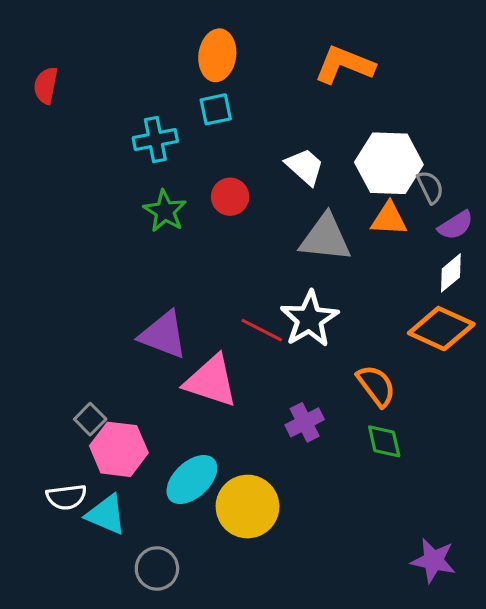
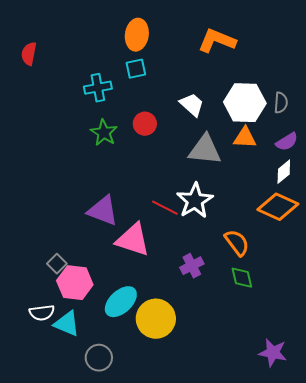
gray semicircle: (430, 187) -> (281, 103), moved, turned 30

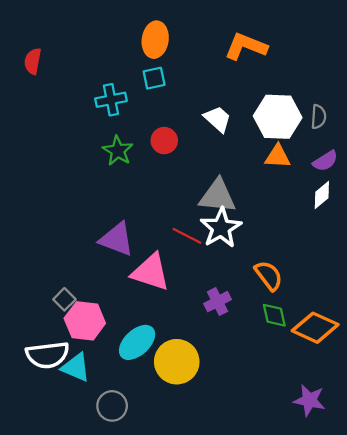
gray triangle: (205, 150) -> (218, 196), moved
orange diamond: (278, 207) -> (315, 328), moved
white semicircle: (42, 313) -> (47, 355), size x1.5

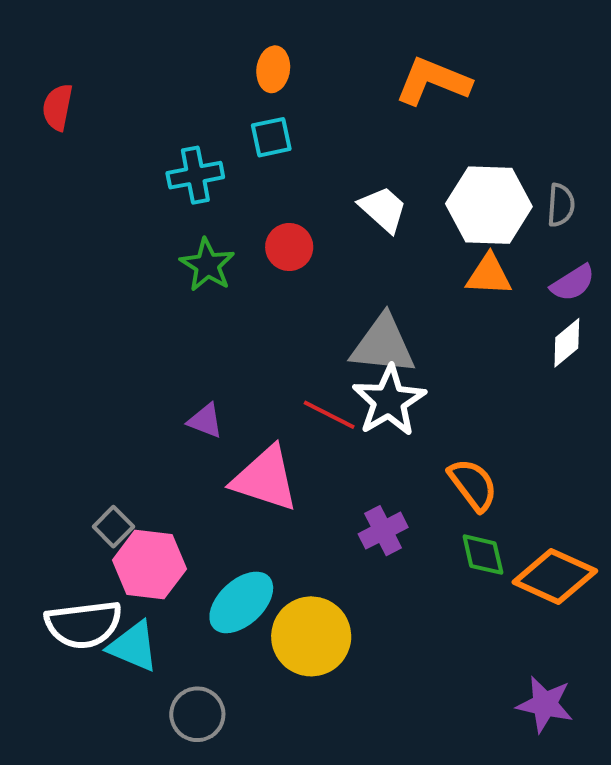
orange ellipse: (155, 40) -> (273, 69), size x0.7
purple triangle: (117, 239) -> (205, 421), size x0.6

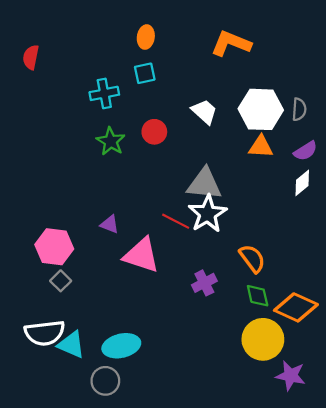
pink hexagon: (149, 565) -> (54, 247), moved
cyan ellipse: (241, 602) -> (121, 346), moved, turned 30
yellow circle: (311, 636) -> (263, 339), moved

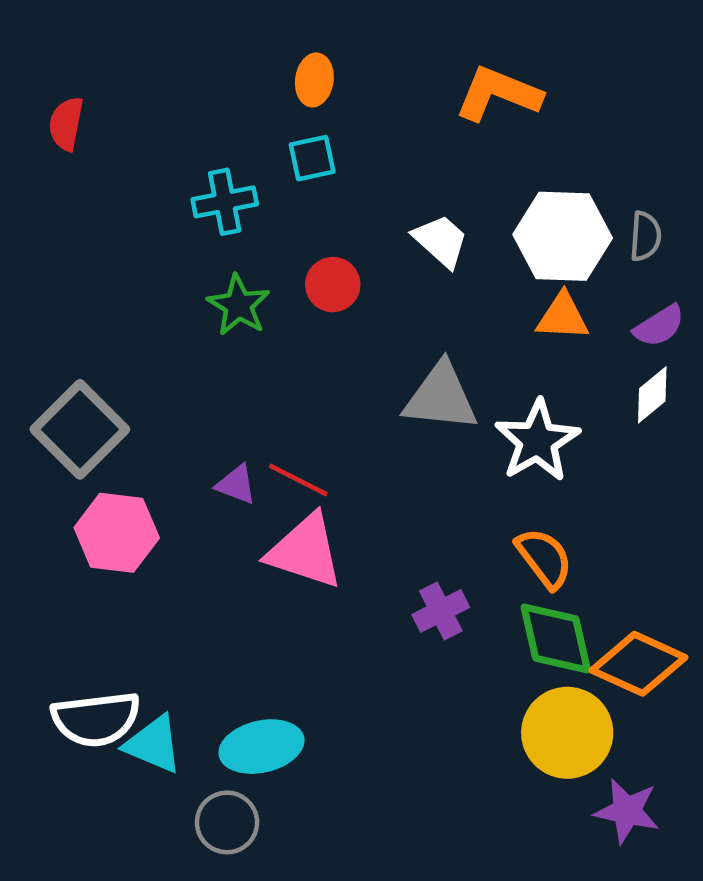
white star: (208, 214) -> (537, 441), moved
red line: (176, 221) -> (298, 480), moved
gray square: (61, 281) -> (80, 429), moved, size x2.0
green diamond: (258, 296) -> (556, 639), size x1.5

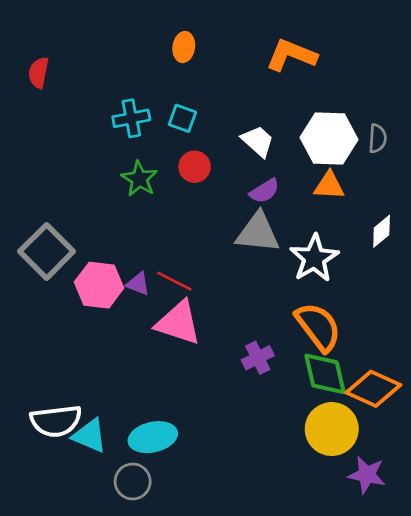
cyan square: (312, 158) -> (182, 118), moved, turned 32
purple semicircle: (659, 326) -> (264, 191), moved
pink hexagon: (117, 533) -> (99, 285), moved
orange semicircle: (544, 558) -> (318, 327), size x1.4

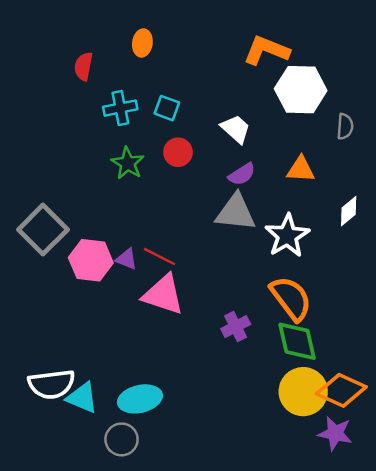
orange ellipse: (184, 47) -> (142, 43), moved
red semicircle: (38, 73) -> (83, 66), moved
white hexagon: (329, 138) -> (301, 90), moved
orange diamond: (373, 389) -> (341, 390), moved

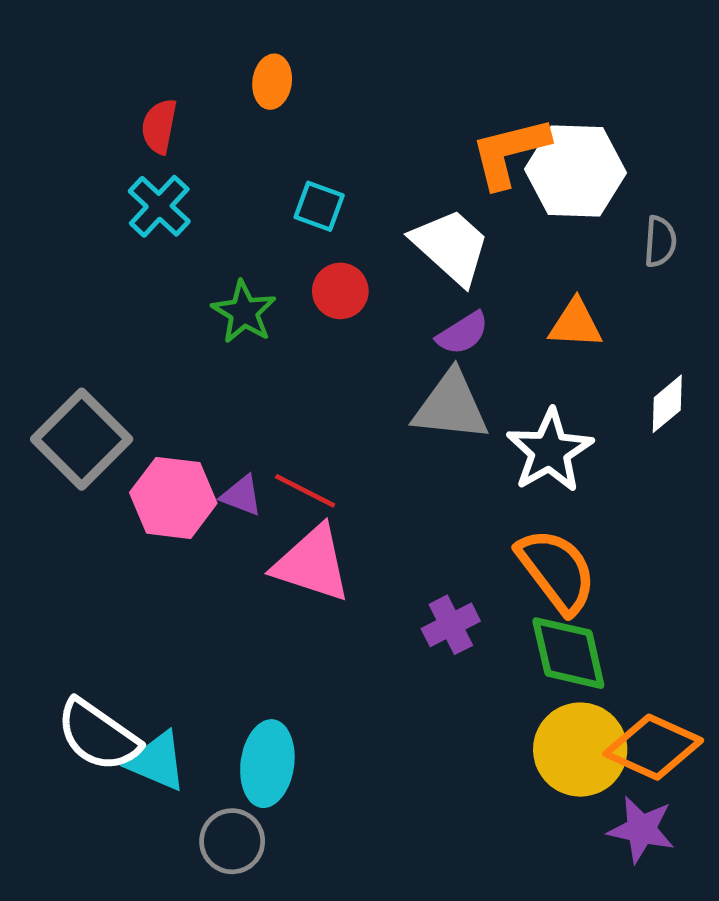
orange L-shape: (266, 50) -> (510, 152), moved, turned -36
cyan cross: (120, 108) -> (159, 206), moved, turned -36
white trapezoid: (236, 129) -> (451, 246), size x1.4
white semicircle: (52, 384) -> (98, 735), turned 42
cyan ellipse: (140, 399) -> (267, 764), turned -69

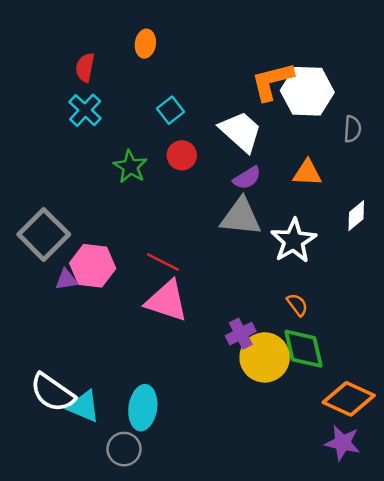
cyan square: (319, 206) -> (170, 110), turned 32
purple triangle: (242, 496) -> (66, 280), moved, turned -30
orange semicircle: (557, 571) -> (297, 305), size x0.5
yellow circle: (580, 750) -> (265, 357), moved

